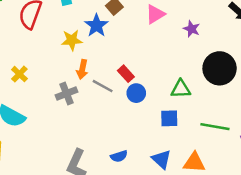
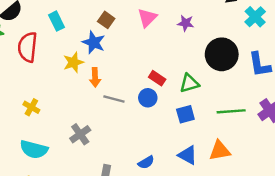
orange arrow: (82, 69) -> (95, 77), moved
red rectangle: (126, 74) -> (157, 78), moved
gray cross: (66, 93) -> (80, 134), moved

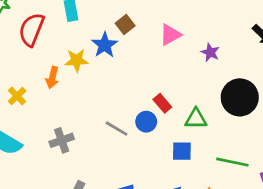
orange arrow: (95, 77) -> (52, 78), moved
gray line: (114, 99) -> (117, 129), moved

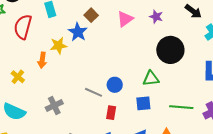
purple star: (210, 52) -> (156, 17), moved
black circle: (240, 97) -> (170, 50), moved
red rectangle: (162, 103) -> (111, 113), moved, turned 56

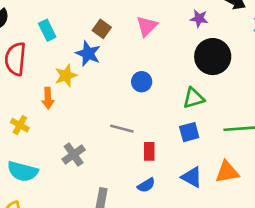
purple star: (156, 17) -> (199, 18), moved
blue circle: (115, 85) -> (142, 82), moved

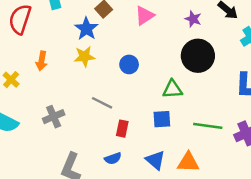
yellow star: (66, 76) -> (84, 57), moved

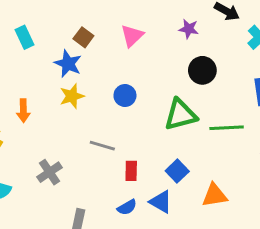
black circle: (198, 56) -> (202, 70), size x0.7
green triangle: (172, 89) -> (180, 115), size x1.4
blue square: (162, 119) -> (177, 171), moved, turned -30
green line: (208, 126) -> (227, 128), moved
blue triangle: (155, 160) -> (161, 202), moved

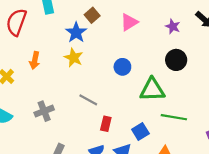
yellow star: (72, 96) -> (74, 58), turned 30
blue circle: (125, 96) -> (122, 67), moved
green line: (227, 128) -> (174, 117), moved

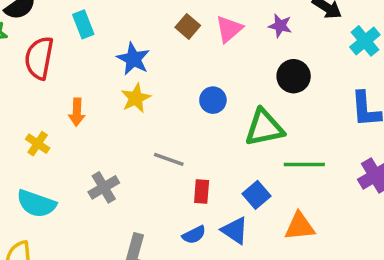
brown square: (92, 15) -> (188, 26), moved
pink triangle: (129, 22) -> (229, 29), moved
yellow star: (74, 58) -> (136, 98), turned 30

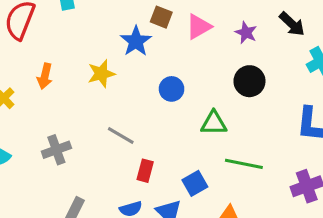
brown square: (188, 26) -> (161, 17), turned -30
blue star: (133, 59) -> (136, 41), moved
green triangle: (264, 128) -> (214, 123), size x0.7

